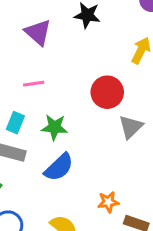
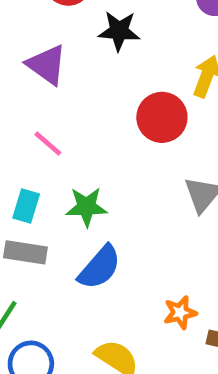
pink line: (34, 84) -> (48, 144), turned 55
red circle: (107, 92) -> (162, 117), moved

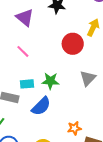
cyan rectangle: (26, 206) -> (27, 84), moved, turned 64
green star: (86, 207) -> (50, 81), moved

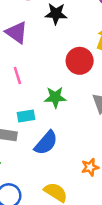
pink line: (23, 51) -> (17, 75), turned 32
green star: (50, 81) -> (55, 97), moved

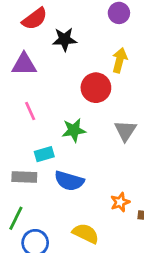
purple triangle: (17, 32) -> (24, 64), turned -30
blue semicircle: (46, 143) -> (69, 181), turned 72

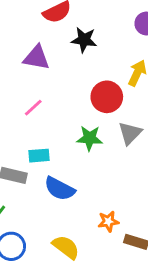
pink line: (30, 111) -> (33, 108), turned 60
green star: (74, 130) -> (90, 138), moved
gray triangle: (125, 131) -> (130, 133), moved

